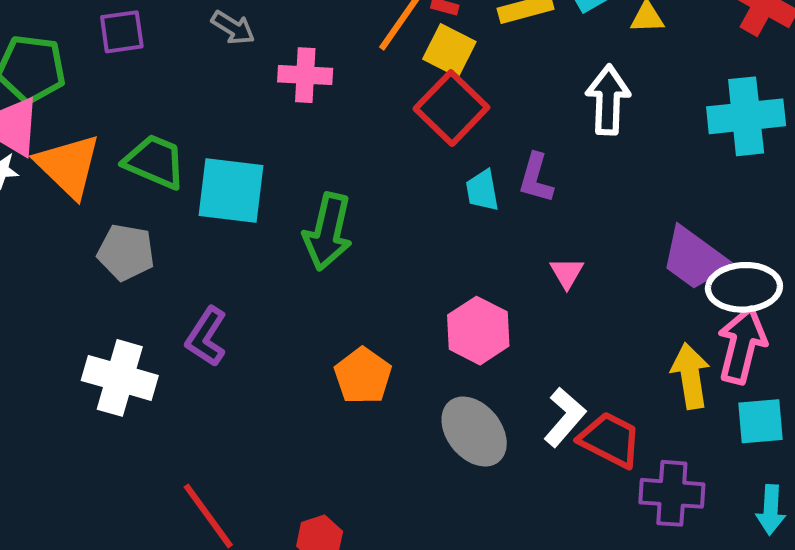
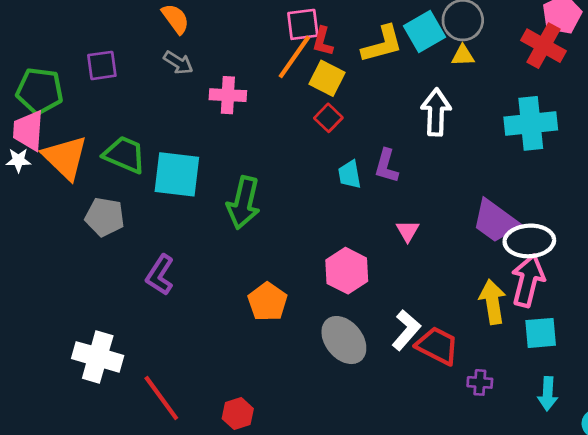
red square: (451, 108) -> (328, 118), size x0.6
white cross: (120, 378) -> (98, 357), moved
purple cross: (672, 493) -> (480, 382), size x0.6

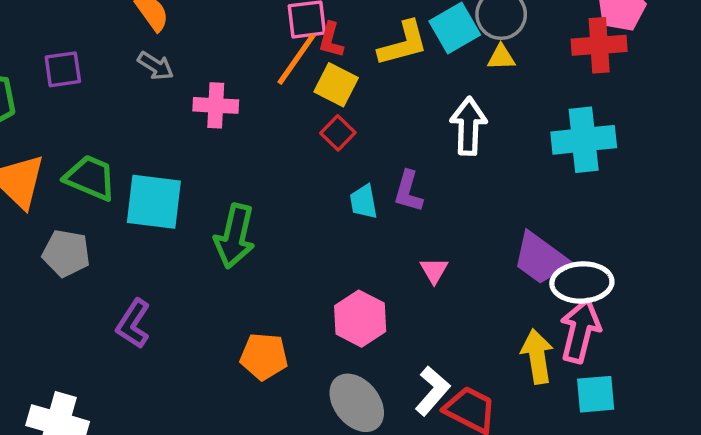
red cross: (543, 46) -> (599, 45), turned -33
orange pentagon: (267, 302) -> (264, 356), turned -30

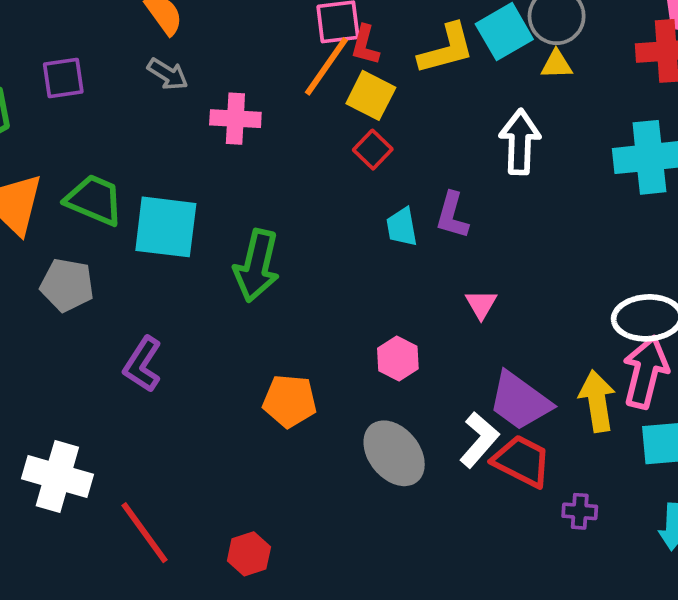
purple trapezoid: (541, 258) -> (520, 401), moved
pink hexagon: (360, 319) -> (398, 358), size x0.7

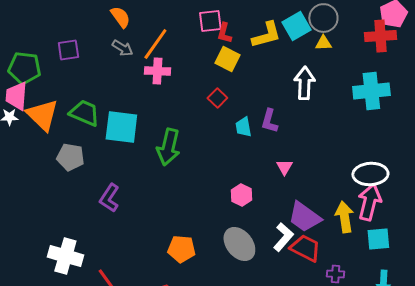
orange line: (326, 66) -> (155, 44), moved
red square: (373, 150) -> (217, 98), moved
orange pentagon: (290, 401) -> (181, 249), moved

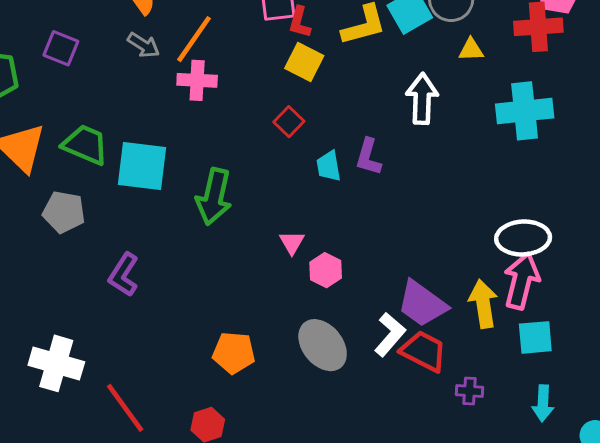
yellow triangle: (323, 43) -> (471, 50), moved
purple square: (68, 50) -> (61, 48), turned 30
pink triangle: (284, 167) -> (292, 243), moved

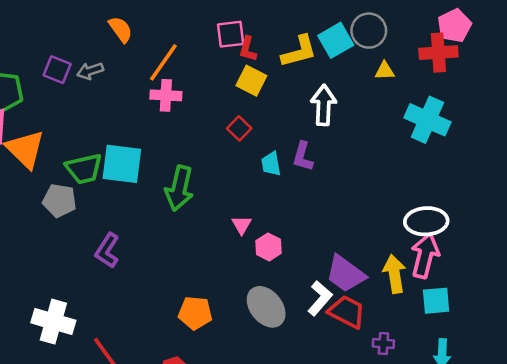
gray arrow: (143, 45) -> (90, 71), moved, turned 130
white arrow: (422, 99) -> (324, 105), moved
cyan cross: (525, 111) -> (427, 120), turned 30
green trapezoid: (85, 145) -> (84, 169), moved, turned 144

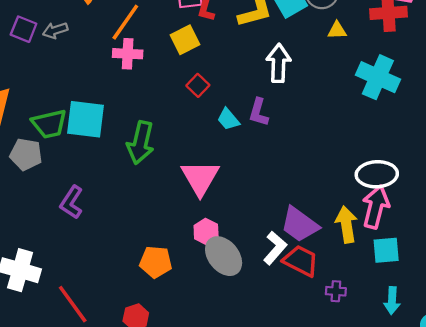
yellow square: (251, 81) -> (185, 40), moved, turned 36
cyan trapezoid: (271, 164) -> (228, 119), turned -30
pink triangle: (242, 225) -> (200, 178), size x2.0
pink hexagon: (269, 247) -> (206, 232), moved

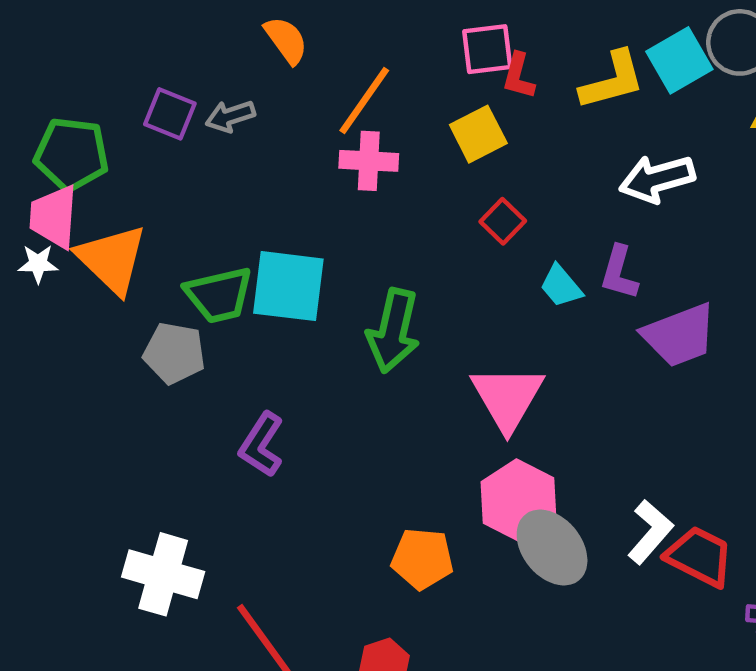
white arrow: (279, 63) -> (657, 179), turned -108
purple trapezoid: (300, 225) -> (679, 335), moved, turned -57
pink hexagon: (206, 232) -> (518, 501), size x1.6

